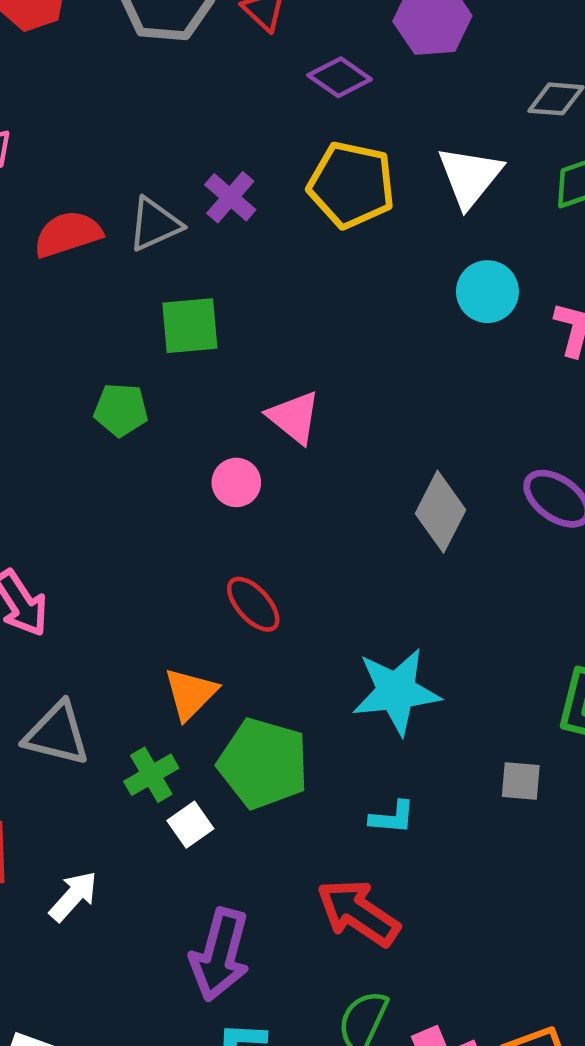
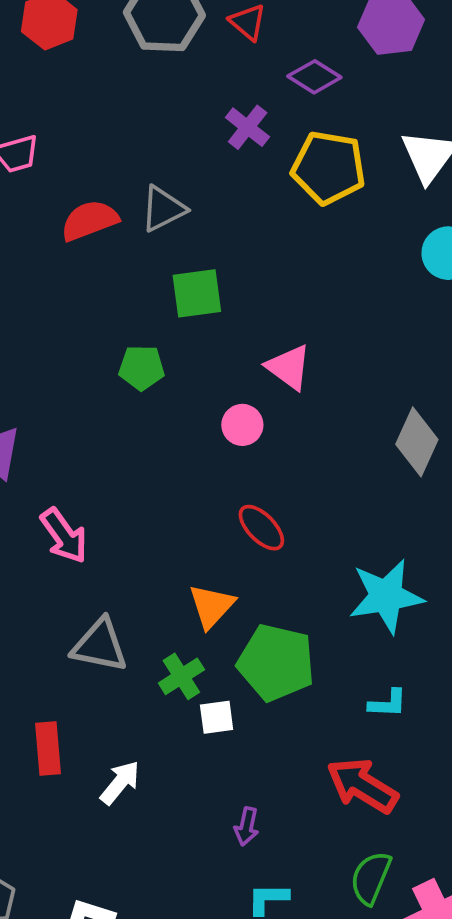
purple cross: (230, 197) -> (248, 127), moved
white square: (190, 825) -> (217, 717), turned 30
purple arrow: (220, 955) -> (247, 827), size x0.5

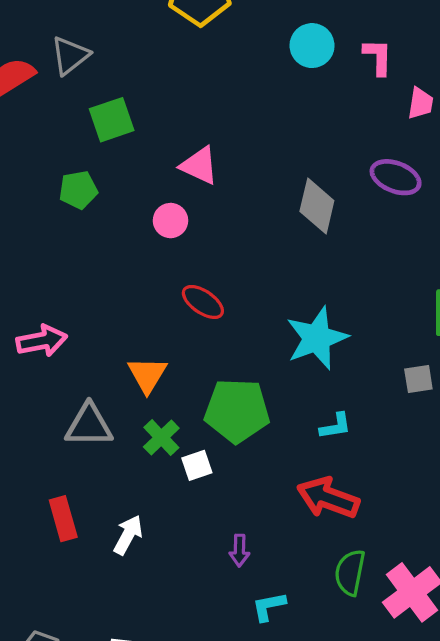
pink arrow: (64, 536) -> (42, 341), turned -54
orange triangle: (212, 606) -> (147, 375), moved

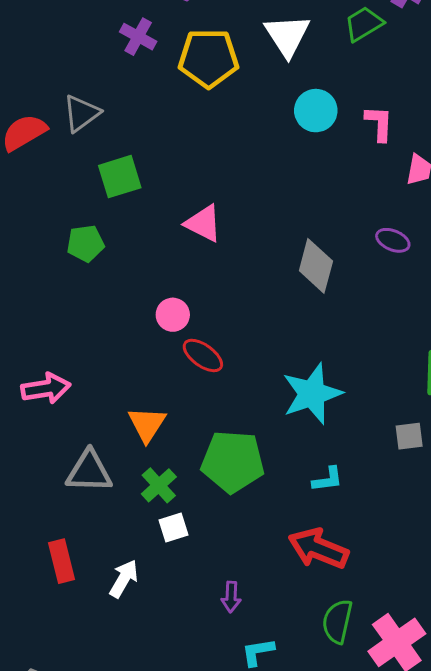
purple ellipse: (396, 177) -> (393, 240), size x0.7
pink circle: (171, 221) -> (173, 315), moved
white square: (197, 465) -> (173, 528), moved

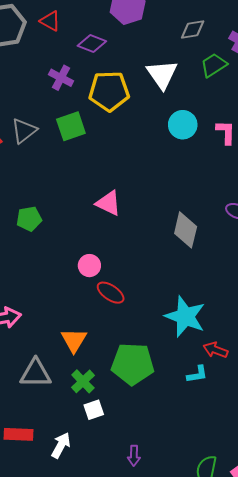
green square: (120, 177) -> (71, 126), moved
cyan star: (312, 394) -> (185, 317), turned -30
red arrow: (318, 549) -> (215, 350), moved, size x0.6
red rectangle: (62, 561) -> (18, 434), turned -72

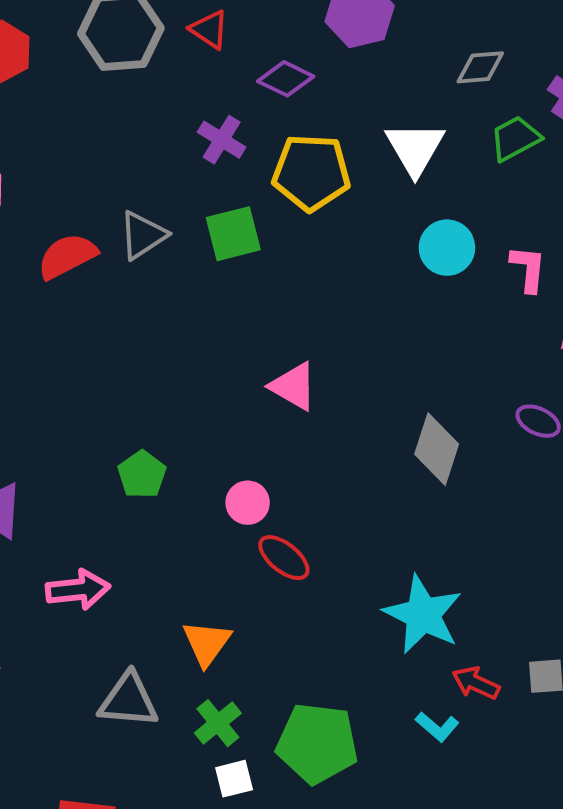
green pentagon: (29, 219) -> (142, 475), moved, turned -30
green pentagon: (133, 364) -> (317, 743), moved
cyan L-shape: (197, 374) -> (437, 727), turned 45

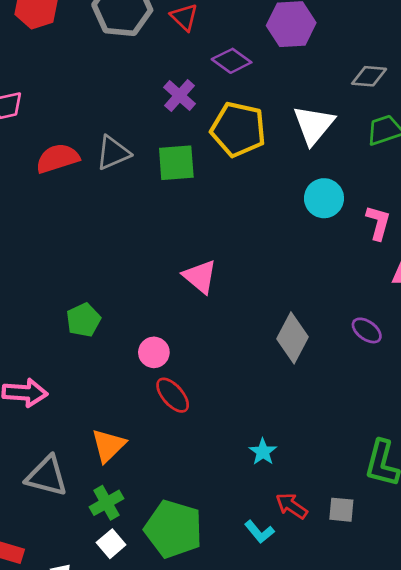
cyan star: (423, 615) -> (263, 452), size x0.5
white square: (234, 779) -> (111, 544), turned -36

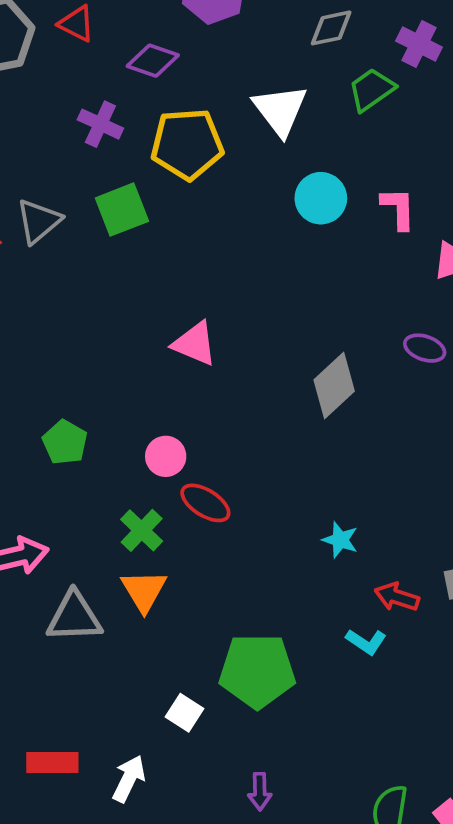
gray diamond: (292, 338) -> (334, 385), turned 36
gray triangle: (47, 476) -> (74, 617), moved
green cross: (106, 503) -> (142, 530), moved

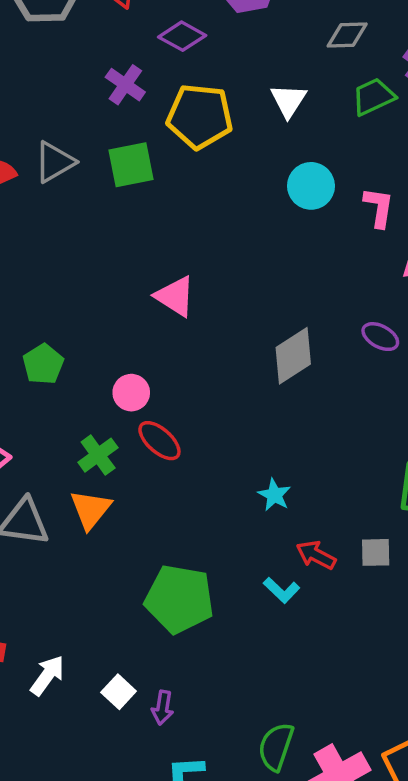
white triangle: (280, 110) -> (288, 101), size x0.7
white square: (184, 713) -> (119, 692), moved

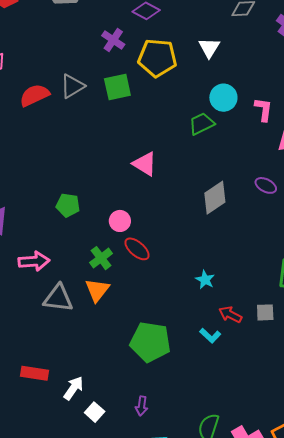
green trapezoid: (373, 97) -> (202, 124), moved
green pentagon: (43, 364) -> (68, 205), turned -30
white square: (119, 692) -> (95, 412), moved

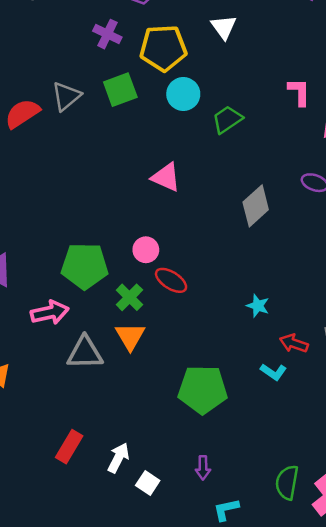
cyan circle: (223, 98) -> (183, 94), moved
green pentagon: (68, 205) -> (85, 266), moved, size x1.6
red rectangle: (34, 373) -> (69, 447), turned -60

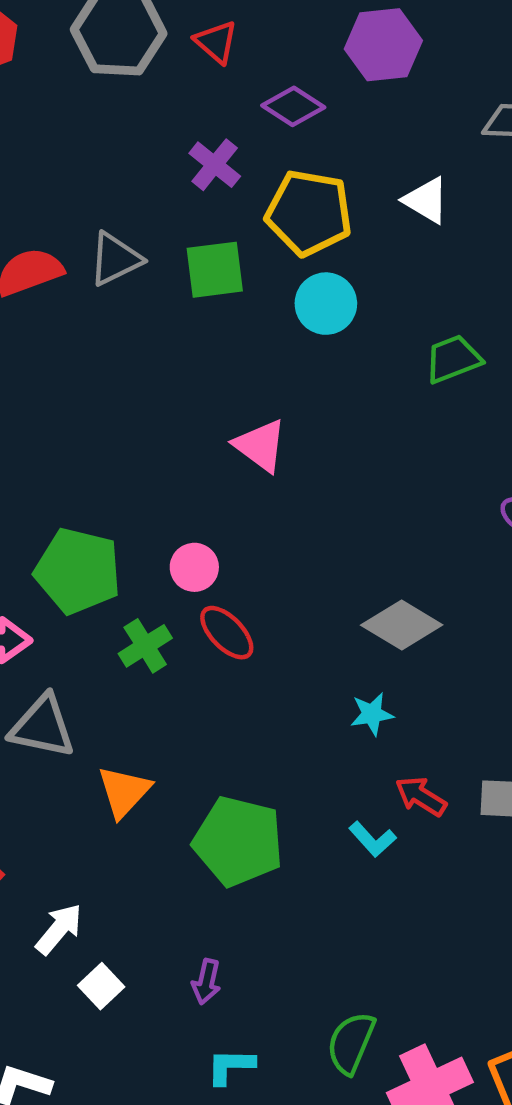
white triangle: (224, 27) -> (426, 200), turned -36
green trapezoid: (227, 119) -> (453, 359), moved
gray diamond: (256, 206) -> (402, 625), moved, turned 60
cyan star: (258, 306) -> (372, 714), turned 30
orange triangle: (130, 336) -> (124, 791), moved

